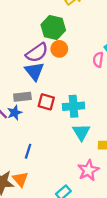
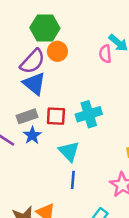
blue star: (15, 113) -> (32, 135), moved
cyan triangle: (81, 132) -> (69, 151), moved
blue line: (28, 151) -> (73, 180), moved

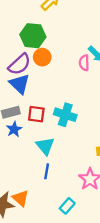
cyan cross: (89, 114) -> (65, 115), turned 30

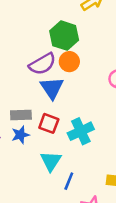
blue triangle: (20, 84) -> (52, 88), moved
cyan cross: (65, 115) -> (81, 131), turned 35
blue line: (47, 171) -> (69, 181), moved

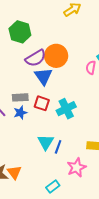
green hexagon: (64, 36) -> (20, 32), moved
orange circle: (69, 62) -> (56, 56), size x1.5
cyan triangle: (51, 161) -> (46, 142), moved

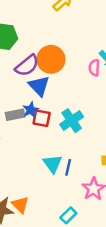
blue star: (20, 113) -> (31, 110), moved

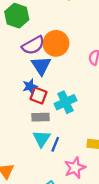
gray rectangle: (15, 115) -> (41, 117), moved

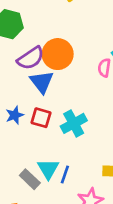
blue star: (30, 86) -> (15, 115), moved
gray rectangle: (41, 117) -> (30, 179), moved, turned 49

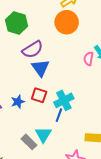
orange circle: (58, 54) -> (67, 22), moved
blue star: (15, 115) -> (18, 102), moved
blue line: (65, 174) -> (59, 115), moved

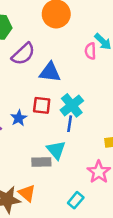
blue triangle: (40, 68) -> (50, 72), moved, turned -36
gray rectangle: (29, 142) -> (41, 162), turned -35

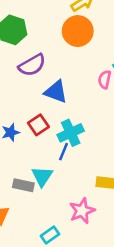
red square: (42, 105) -> (38, 125), turned 36

